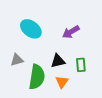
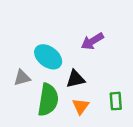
cyan ellipse: (31, 29) -> (48, 57), moved
green rectangle: (81, 65) -> (116, 101), moved

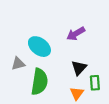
black triangle: (75, 79) -> (79, 68), moved, turned -35
orange triangle: (81, 106) -> (77, 93), moved

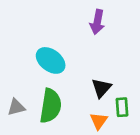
purple arrow: (76, 34) -> (97, 22), moved, turned -48
gray triangle: (18, 64) -> (16, 107), moved

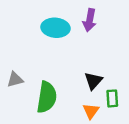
cyan ellipse: (51, 60) -> (55, 28), moved, turned -32
gray triangle: (16, 107) -> (15, 80), moved

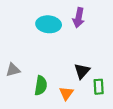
green semicircle: (47, 97) -> (41, 86), size x0.7
orange triangle: (91, 111) -> (66, 93), moved

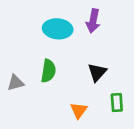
black triangle: (82, 71) -> (97, 72), moved
green semicircle: (41, 86) -> (48, 71), moved

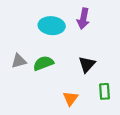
green semicircle: (48, 71) -> (43, 63), turned -120
gray triangle: (16, 83) -> (19, 61), moved

